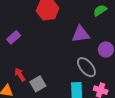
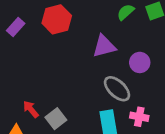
purple rectangle: (14, 37) -> (16, 27), moved

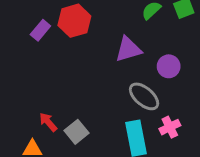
purple rectangle: (16, 27) -> (40, 30), moved
pink cross: (139, 117) -> (170, 127), turned -36

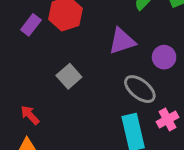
red arrow: (48, 122) -> (30, 115), moved
gray square: (77, 132) -> (69, 76), moved

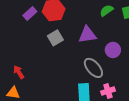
gray square: (69, 76) -> (55, 38), moved

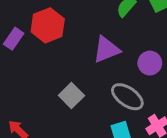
gray square: (55, 38) -> (71, 96), moved

